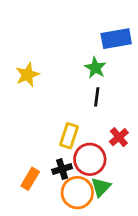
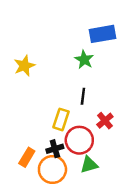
black line: (97, 97) -> (83, 96), moved
green triangle: (101, 187) -> (89, 165), turned 30
orange circle: (77, 193) -> (52, 169), moved

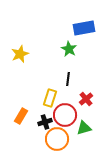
orange rectangle: (27, 157) -> (21, 116), moved
green triangle: (89, 165) -> (84, 128), moved
orange circle: (52, 169) -> (57, 139), moved

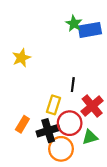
green star: (69, 49) -> (74, 24), moved
red cross: (86, 99) -> (92, 106), size x1.5
black cross: (45, 122) -> (48, 131), size x1.5

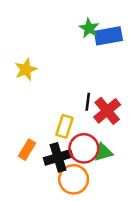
red cross: (92, 106) -> (107, 111), moved
green triangle: (90, 137) -> (103, 152), moved

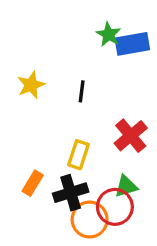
black line: (88, 102) -> (82, 91), moved
red circle: (84, 148) -> (115, 207), moved

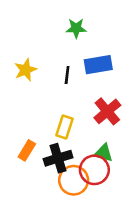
green star: (109, 34) -> (76, 28), moved, turned -30
blue rectangle: (132, 44) -> (98, 65), moved
green triangle: (126, 186) -> (103, 153), turned 30

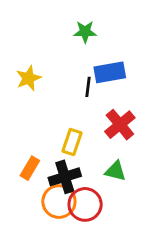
black line: (67, 75) -> (88, 87), moved
red circle: (94, 170) -> (85, 204), moved
orange circle: (74, 180) -> (59, 202), moved

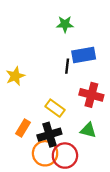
yellow star: (28, 78) -> (15, 76), moved
red cross: (120, 125) -> (91, 95), turned -35
yellow rectangle: (72, 142) -> (55, 108), turned -72

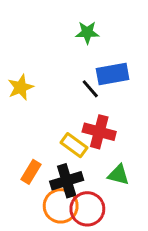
black line: (67, 66) -> (90, 89), turned -48
yellow star: (15, 76) -> (21, 87), moved
red cross: (91, 95) -> (99, 132), moved

